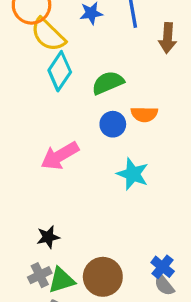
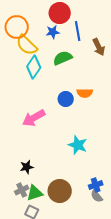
brown arrow: (168, 38) -> (99, 47), turned -30
green semicircle: (108, 83) -> (63, 58), moved
cyan star: (133, 174) -> (78, 145), moved
blue cross: (163, 267) -> (96, 185), turned 32

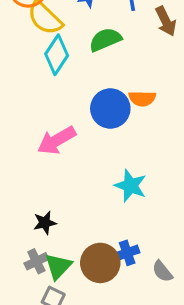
blue circle: (66, 99) -> (110, 108), size x1.5
blue cross: (96, 185) -> (127, 253), moved
green triangle: (35, 193) -> (58, 266), turned -30

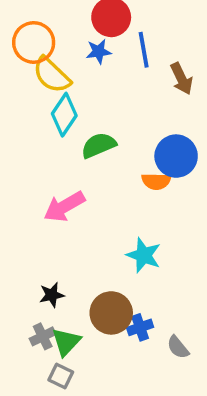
green semicircle: (105, 40) -> (99, 145), moved
orange semicircle: (142, 98) -> (156, 181), moved
blue circle: (110, 108) -> (176, 156), moved
brown circle: (100, 263) -> (111, 313), moved

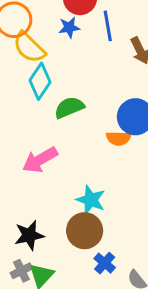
cyan star: (144, 255) -> (91, 200), moved
black star: (52, 295) -> (29, 235), size x1.4
brown circle: (111, 313) -> (85, 231), moved
blue cross: (140, 327) -> (105, 263), turned -30

